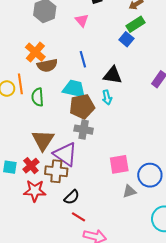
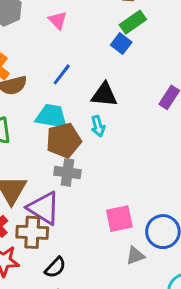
blue line: (83, 59) -> (62, 74), turned 56

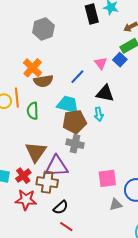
pink triangle: (58, 20) -> (101, 63), moved
purple triangle: (44, 208) -> (57, 166), turned -40

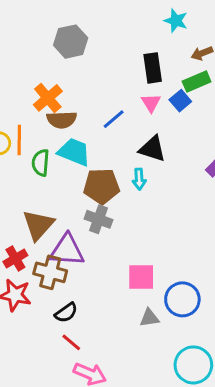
black rectangle: (92, 14) -> (153, 68), moved
cyan trapezoid: (68, 105) -> (74, 152), moved

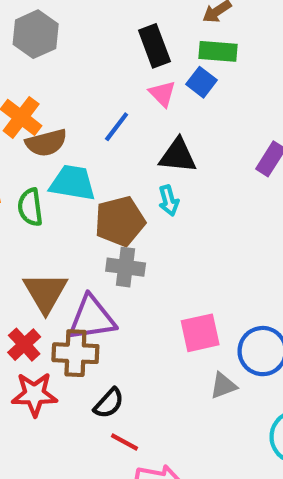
green rectangle: (197, 81) -> (218, 51), turned 40

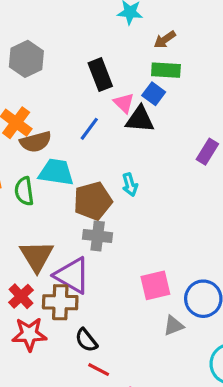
black rectangle: (154, 46) -> (100, 75), moved
black triangle: (178, 156) -> (140, 119), moved
purple triangle: (92, 318) -> (72, 275), turned 39
black semicircle: (109, 403) -> (86, 340), turned 100

